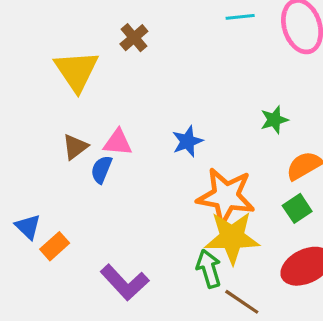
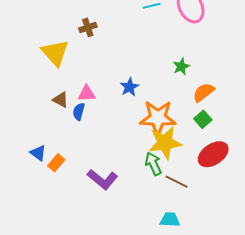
brown cross: (134, 38) -> (88, 27), turned 30
brown triangle: (75, 147) -> (61, 100), turned -48

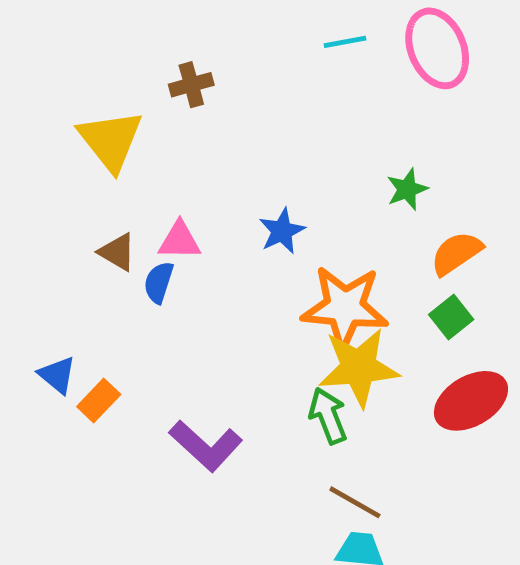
brown line: (176, 182) -> (355, 502), moved

